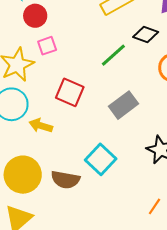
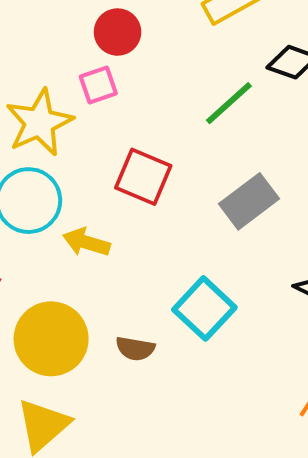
red circle: (35, 16) -> (118, 32), moved
brown semicircle: (65, 180) -> (135, 349), size x0.7

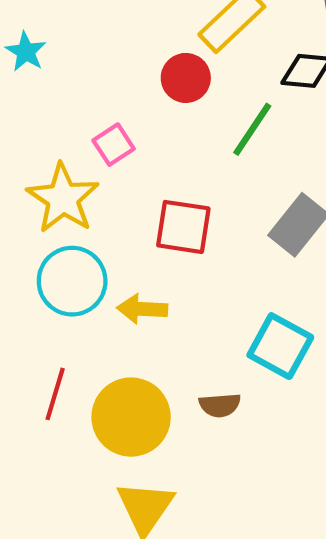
red circle: (118, 32) -> (186, 78), moved

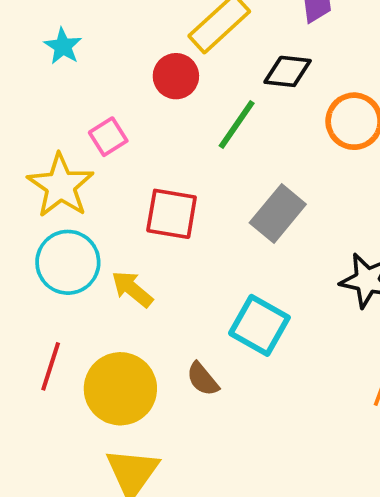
cyan star: (26, 52) -> (63, 46), moved
yellow arrow: (142, 309) -> (132, 289), turned 36
brown semicircle: (220, 405) -> (203, 379), turned 54

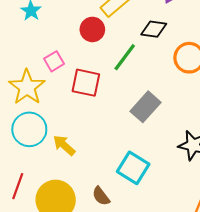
red square: (172, 214) -> (86, 83), moved

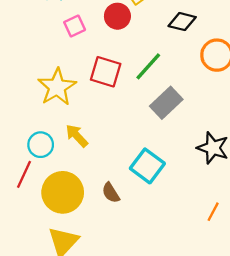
green line: (125, 57) -> (148, 66), moved
pink square: (54, 61) -> (75, 26), moved
yellow star: (27, 87) -> (57, 87), moved
cyan circle: (29, 129) -> (41, 145), moved, size x0.7

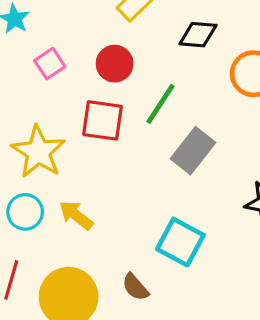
red circle: (117, 16) -> (115, 64), moved
cyan circle: (41, 145) -> (25, 212), moved

